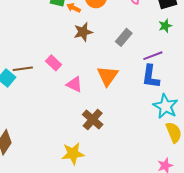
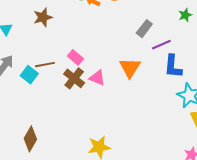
brown star: (83, 32) -> (43, 17), moved
purple line: (153, 56) -> (161, 45), moved
brown cross: (93, 120) -> (74, 78), moved

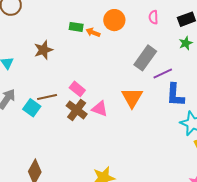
gray rectangle: (144, 29) -> (145, 58), size x1.4

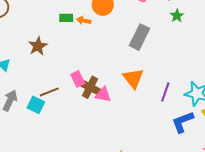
purple line: (163, 74) -> (165, 92), moved, turned -36
pink rectangle: (77, 89) -> (78, 79), turned 35
blue L-shape: (175, 95) -> (183, 122), moved, turned 75
brown cross: (77, 110) -> (90, 87), moved

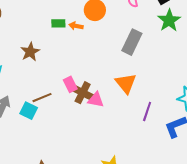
green star: (177, 16) -> (169, 20), size x1.6
purple line: (165, 92) -> (147, 112), moved

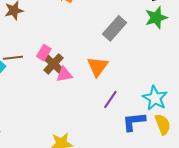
pink rectangle: (70, 84) -> (44, 53), turned 42
pink triangle: (96, 100) -> (64, 74), turned -36

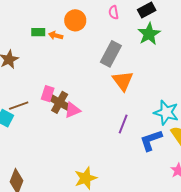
orange triangle: (98, 67) -> (123, 81), moved

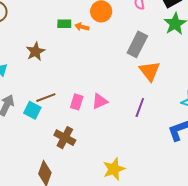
pink rectangle: (48, 94) -> (77, 102), moved
brown cross: (60, 102) -> (65, 138), moved
purple line: (123, 124) -> (140, 108), moved

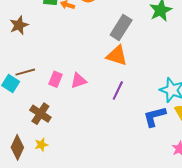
orange triangle: (150, 71) -> (117, 56), moved, turned -40
yellow star: (114, 169) -> (41, 145), moved, size x0.6

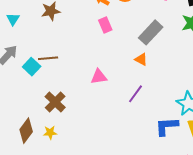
orange triangle: (117, 56) -> (141, 59), size x0.6
pink rectangle: (56, 79) -> (105, 25), moved, turned -56

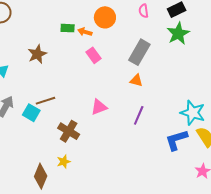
brown cross: (55, 102) -> (69, 131), moved
yellow star: (50, 133) -> (64, 162), moved

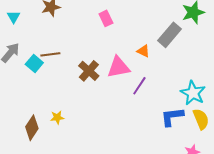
gray rectangle: (139, 52) -> (169, 35), moved
pink triangle: (99, 107) -> (118, 67), moved, size x1.4
brown cross: (69, 131) -> (89, 71), moved

